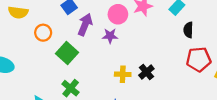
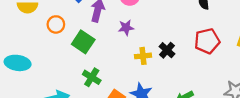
purple star: (110, 36) -> (126, 28), moved
red pentagon: (199, 59) -> (207, 41), moved

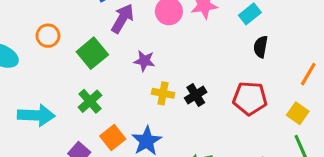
orange circle: (56, 24) -> (48, 36), moved
purple star: (126, 28) -> (144, 61), moved

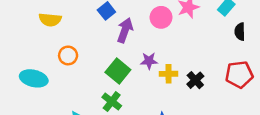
green square: (92, 53) -> (118, 71), moved
yellow cross: (163, 93) -> (169, 74), moved

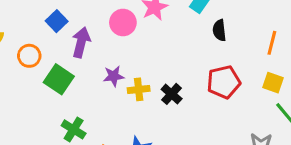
orange circle: (68, 55) -> (29, 56), moved
green square: (118, 71) -> (59, 79), moved

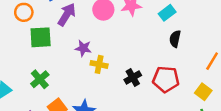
green square: (59, 79) -> (41, 37), turned 35
black cross: (172, 94) -> (133, 77), moved

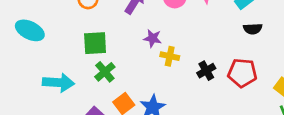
green square: (41, 37) -> (95, 43), moved
black semicircle: (175, 39) -> (253, 29), turned -105

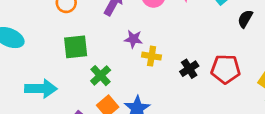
black semicircle: (253, 29) -> (245, 19), moved, turned 126
green cross: (105, 72) -> (101, 76), moved

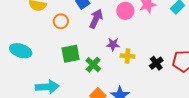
green cross: (101, 76) -> (93, 65), moved

